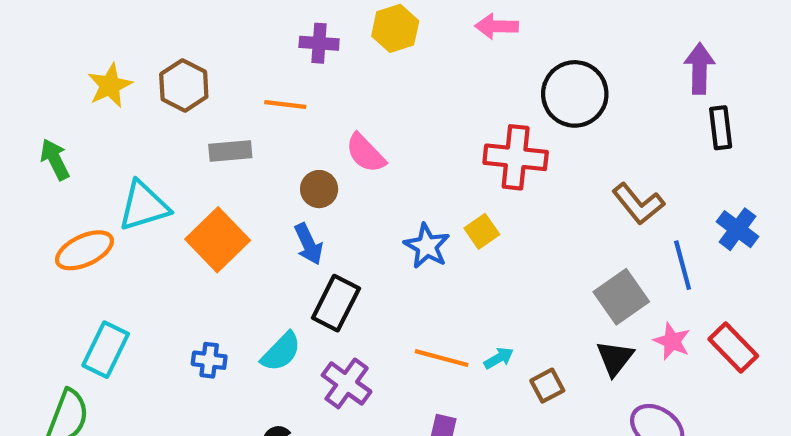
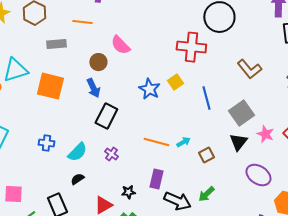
orange square: (218, 240) -> (50, 86), turned -32
blue line: (683, 265) -> (206, 98), moved
cyan semicircle: (281, 352) -> (77, 152), moved
purple cross: (347, 383) -> (111, 154), size x0.6

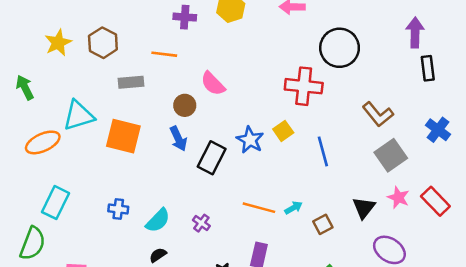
gray square: (241, 113) -> (391, 155), moved
black rectangle: (106, 116) -> (212, 158), moved

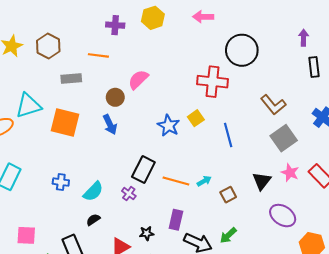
purple arrow: (415, 32) -> (304, 38), size x0.7
pink semicircle: (213, 84) -> (138, 80), turned 90
black rectangle: (212, 158) -> (143, 169), moved

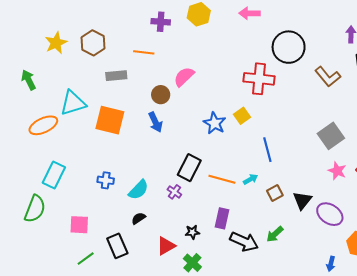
brown L-shape: (273, 105) -> (328, 77), moved
blue line: (228, 135) -> (267, 150), moved
black triangle: (262, 181) -> (302, 200), moved
pink square: (26, 235) -> (79, 225), moved

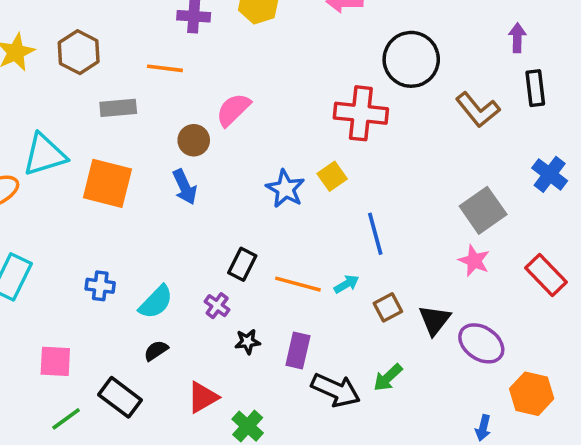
black rectangle: (189, 168) -> (242, 264), size x0.7
pink star: (337, 171) -> (474, 261), moved
black star: (192, 232) -> (248, 342), moved
black rectangle: (117, 246) -> (120, 397), turned -30

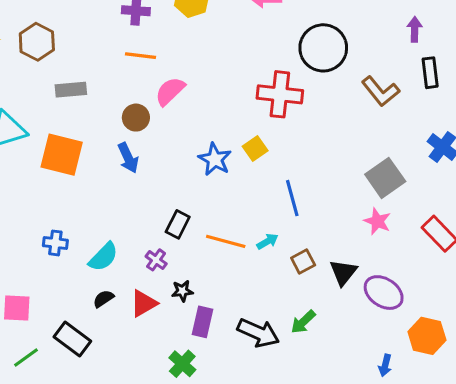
orange line: (165, 68) -> (141, 56), moved
purple rectangle: (298, 351) -> (202, 322), moved
red triangle: (203, 397) -> (144, 303), moved

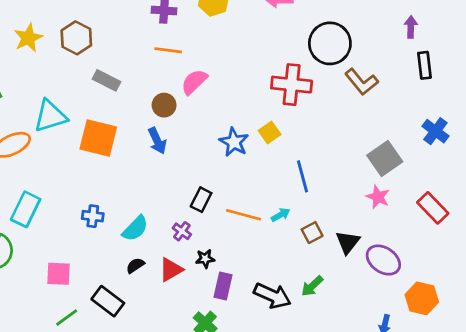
gray rectangle: (71, 90) -> (106, 80), turned 32
brown L-shape: (381, 91) -> (361, 82), moved

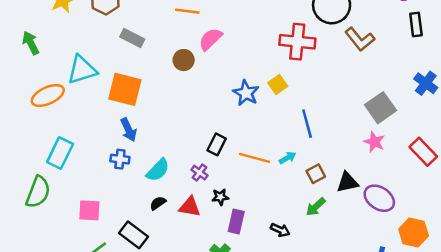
blue arrow: (157, 141) -> (129, 130), moved
black triangle: (348, 242) -> (347, 182), turned 40
red triangle: (171, 270) -> (190, 207), turned 40
green arrow: (312, 286) -> (316, 207), moved
black arrow: (272, 296) -> (280, 230), size x0.6

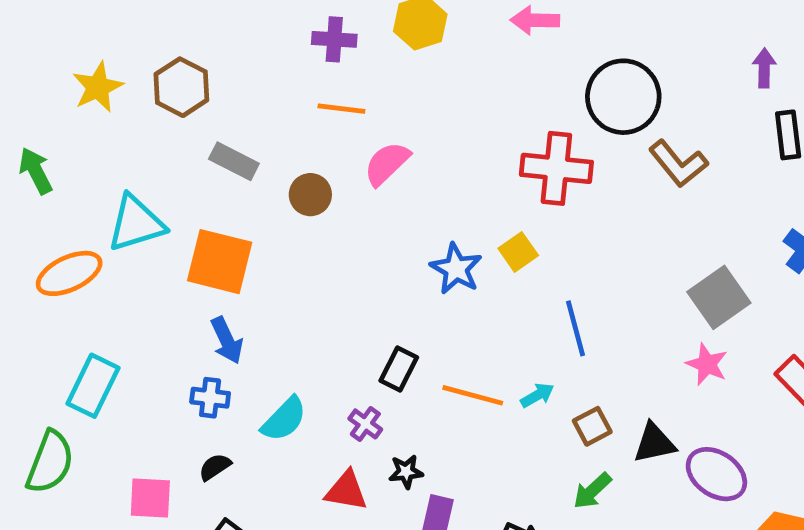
brown circle: (184, 60) -> (310, 195), moved
black semicircle: (158, 203) -> (215, 467), moved

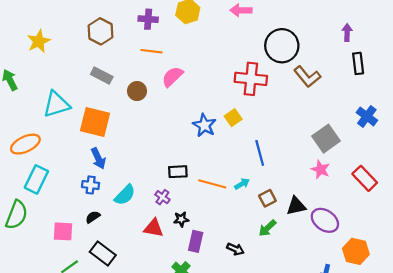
brown hexagon: (181, 87) -> (101, 31), moved
orange ellipse: (69, 273) -> (25, 144), moved
black rectangle: (399, 369) -> (178, 172), turned 60

